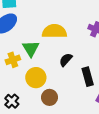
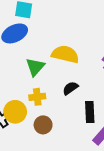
yellow cross: (13, 60) -> (37, 97), moved
yellow circle: (36, 78) -> (15, 112), moved

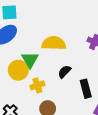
yellow circle: (15, 112) -> (18, 70), moved

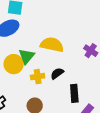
yellow cross: (37, 85) -> (38, 77), moved

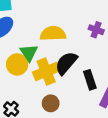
black semicircle: (57, 73) -> (66, 63), size x1.6
yellow cross: (38, 77) -> (46, 72), size x1.6

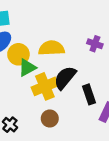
green triangle: (29, 53) -> (27, 68), turned 36
yellow circle: (17, 64) -> (18, 54), moved

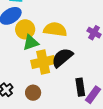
black rectangle: (89, 94) -> (80, 87), moved
brown circle: (50, 119) -> (33, 93), moved

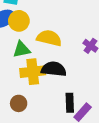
yellow circle: (25, 29) -> (19, 21), moved
black semicircle: (62, 58) -> (54, 69), turned 40

